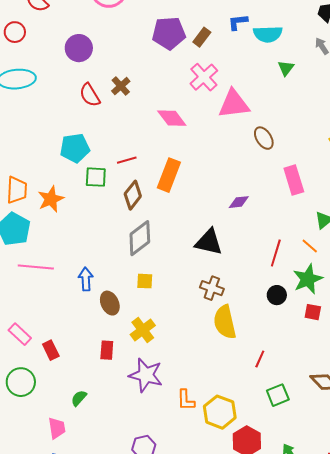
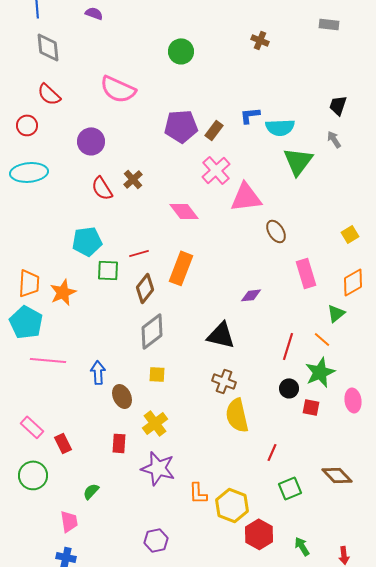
green triangle: (286, 68) -> (298, 161), size x1.8
red square: (313, 312) -> (311, 407), moved

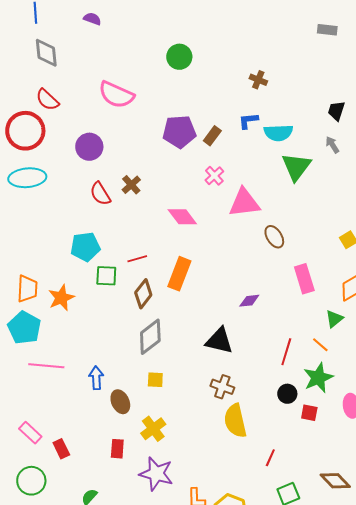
brown cross: (260, 40) -> (258, 80), moved
red circle: (27, 125) -> (25, 131), size x1.8
pink cross: (216, 170) -> (214, 176), size x0.7

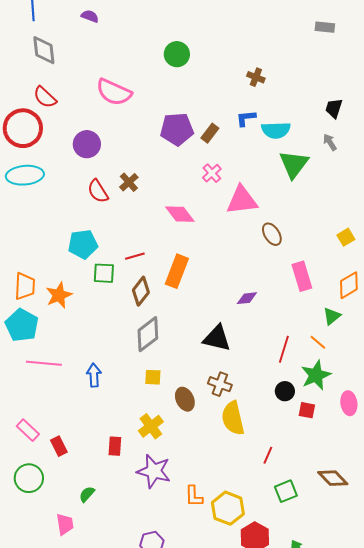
brown ellipse: (120, 402) -> (185, 399), moved

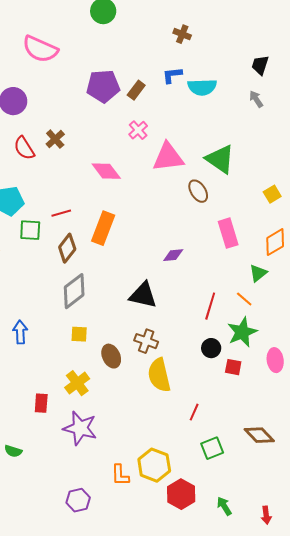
green triangle: (294, 164) -> (220, 159), moved, turned -32
green semicircle: (87, 494) -> (13, 451), turned -114
orange L-shape: (194, 496) -> (120, 475), moved

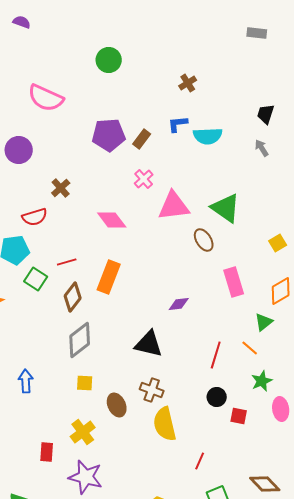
brown cross: (182, 34) -> (188, 83), turned 36
red semicircle: (24, 148) -> (35, 217), moved, turned -75
green square: (30, 230) -> (36, 279), turned 30
green star: (242, 332) -> (262, 381), moved, size x0.7

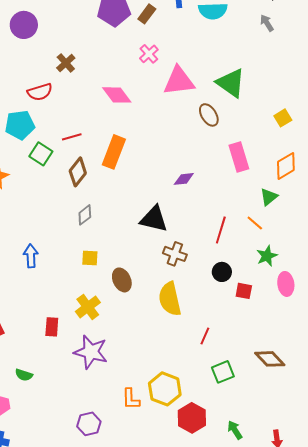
gray diamond: (80, 340) -> (85, 215), size x0.6
brown cross: (152, 390) -> (175, 254), moved

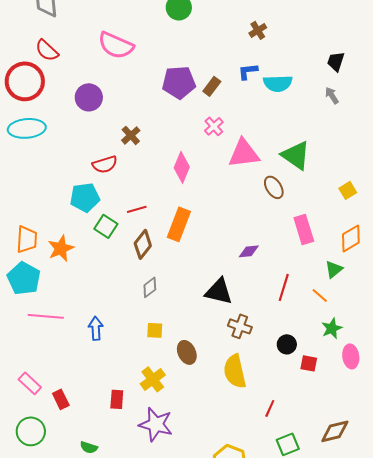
pink diamond: (117, 95) -> (182, 167), turned 60
red line: (221, 230) -> (284, 287), moved
brown diamond: (270, 359) -> (335, 431), turned -60

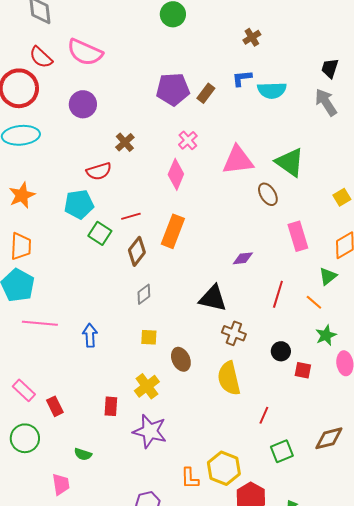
pink semicircle: (116, 45) -> (85, 52), moved
gray arrow: (332, 95) -> (326, 102), size x1.6
pink cross: (214, 126) -> (188, 140), moved
orange star: (61, 248) -> (22, 195), moved

